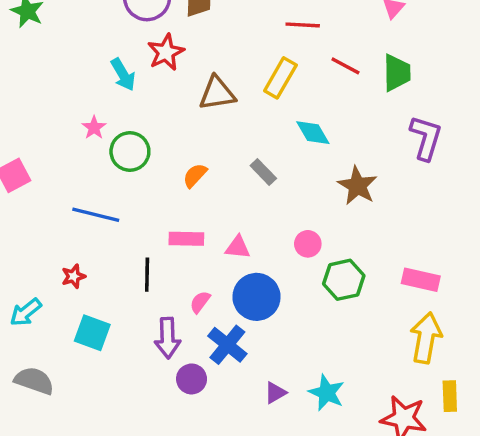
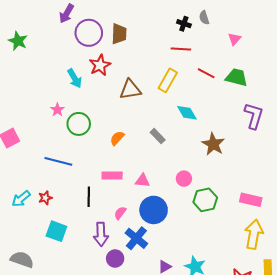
green trapezoid: (397, 73) -> (237, 77), turned -75
cyan arrow: (26, 312) -> (21, 199), moved

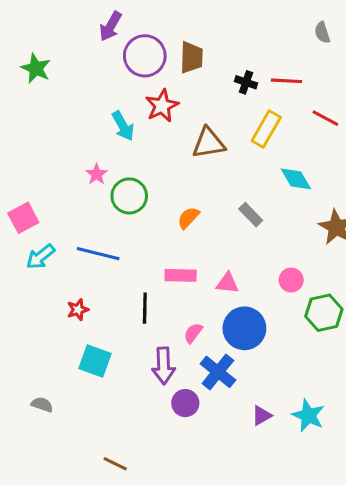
black cross: (184, 24) -> (246, 82), moved
cyan arrow: (21, 199) -> (40, 257), moved
gray semicircle: (22, 260) -> (42, 405), size x0.6

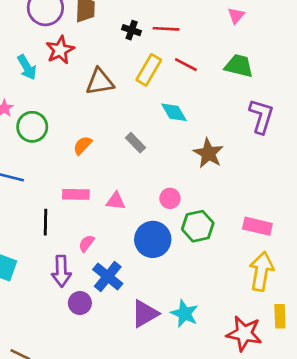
red line: (325, 118) -> (186, 65), moved
blue circle: (244, 328) -> (153, 239), moved
purple triangle: (262, 416) -> (145, 314), size x1.6

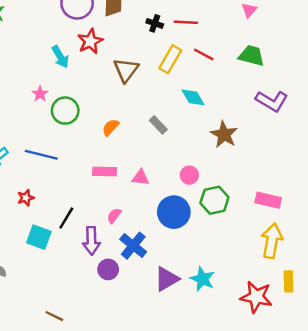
brown triangle: (100, 82) -> (126, 70), turned -44
purple L-shape: (261, 116) -> (272, 101), turned 104
black line: (45, 222) -> (66, 218), moved, turned 30

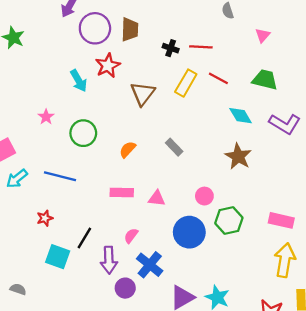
pink star: (40, 94) -> (46, 117), moved
cyan diamond: (193, 97) -> (241, 116), moved

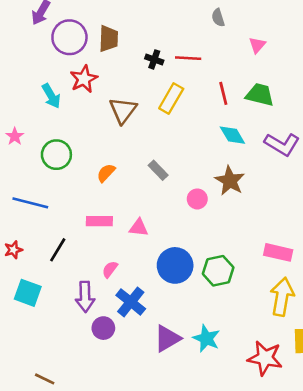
red line: (218, 78) -> (223, 93), moved, turned 48
pink circle: (204, 196) -> (197, 199), moved
green hexagon: (229, 220) -> (218, 271), moved
black line: (84, 238) -> (58, 250), moved

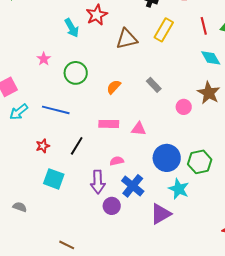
brown triangle: (123, 110) -> (127, 39), turned 40
pink semicircle: (110, 269) -> (117, 161), turned 40
cyan star: (206, 338) -> (179, 189), moved

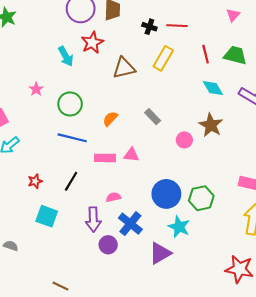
blue line: (56, 110) -> (72, 138), moved
pink triangle: (139, 129) -> (131, 155), moved

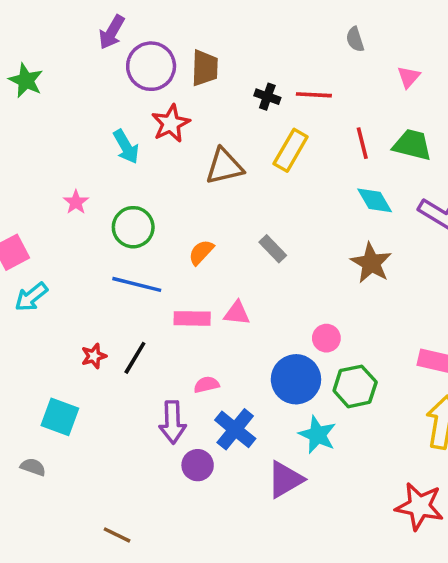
pink circle: (184, 140) -> (326, 338), moved
red star: (35, 181) -> (94, 356), moved
cyan square: (47, 216) -> (60, 417), moved

